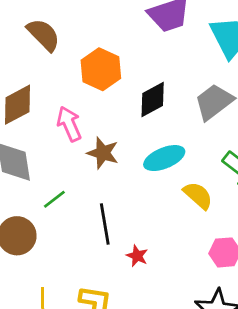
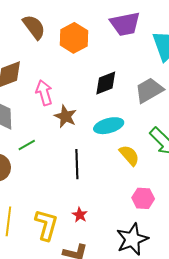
orange hexagon: (101, 69) -> (74, 38), moved
black line: (105, 224) -> (77, 164), moved
red star: (137, 256) -> (80, 215), moved

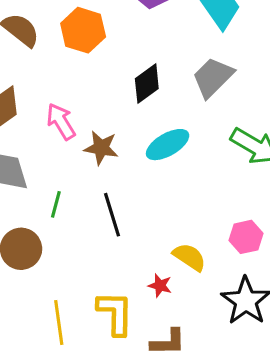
green line: (27, 145) -> (56, 204), turned -30
yellow semicircle: (129, 155) -> (189, 257), moved
black line: (77, 164) -> (112, 215), moved

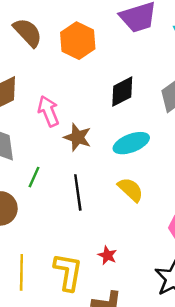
yellow semicircle: (189, 257) -> (131, 190), moved

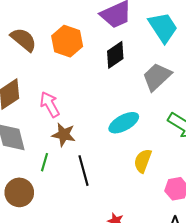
black diamond: (122, 92) -> (115, 55), moved
brown star: (77, 137) -> (64, 135), moved
yellow semicircle: (131, 190) -> (143, 161), moved, turned -105

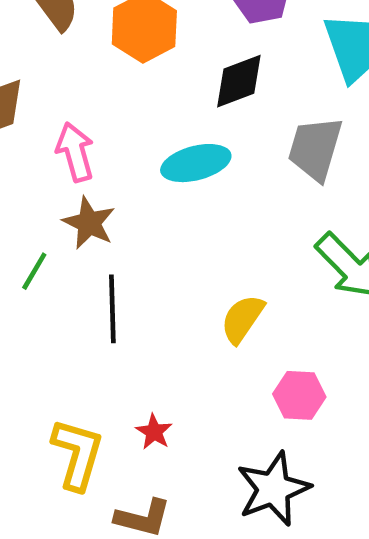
gray trapezoid: (157, 77) -> (315, 149), turned -44
cyan ellipse: (124, 123) -> (196, 163), moved

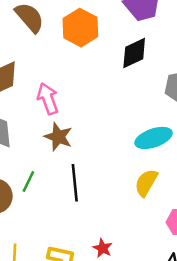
cyan ellipse: (196, 163) -> (154, 138), moved
green line: (34, 271) -> (28, 182), moved

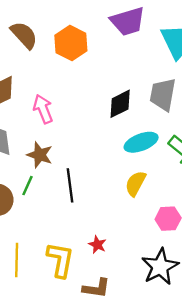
black diamond: (134, 53) -> (120, 104), moved
brown star: (58, 137) -> (40, 155), moved

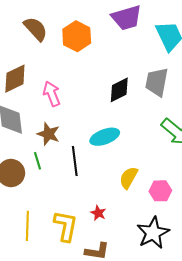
cyan ellipse: (141, 142) -> (105, 137), moved
yellow semicircle: (136, 183) -> (129, 178), moved
green line: (28, 186) -> (38, 161), turned -42

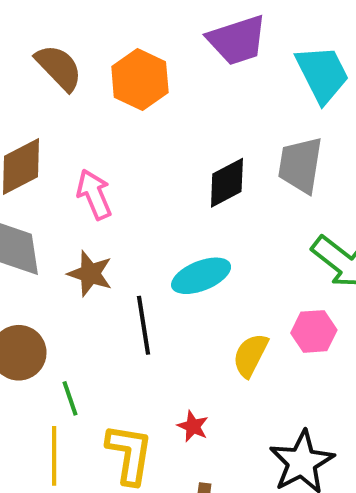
green line: (38, 161) -> (70, 398), moved
pink hexagon: (160, 191) -> (314, 331), moved

